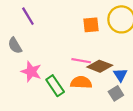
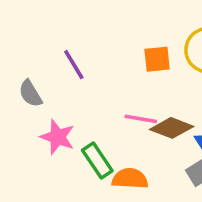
purple line: (28, 16) -> (74, 65), moved
orange semicircle: (81, 82) -> (130, 179), moved

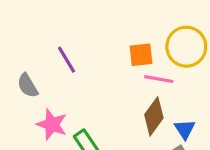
pink line: (141, 119) -> (159, 79), moved
brown diamond: (172, 128) -> (154, 116), turned -75

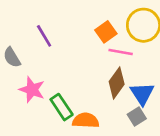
orange square: (141, 55) -> (106, 32), turned -30
blue triangle: (185, 129) -> (142, 94), size x1.4

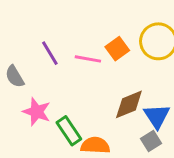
pink line: (121, 52) -> (88, 59), moved
brown diamond: (117, 83) -> (129, 104), turned 32

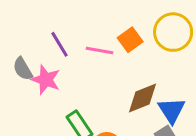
pink star: (37, 112) -> (46, 80), moved

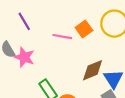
purple line: (60, 44) -> (24, 21), moved

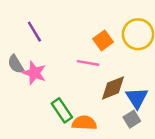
pink line: (62, 37) -> (88, 63), moved

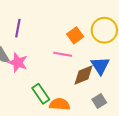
purple line: (34, 32) -> (18, 28), turned 42
blue triangle: (137, 98) -> (100, 66), moved

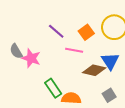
purple line: (18, 28) -> (56, 31), moved, turned -60
brown diamond: (84, 75) -> (94, 70), turned 35

